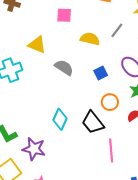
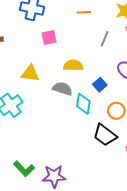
yellow semicircle: (90, 39) -> (73, 65), moved
cyan diamond: (60, 119) -> (83, 104), moved

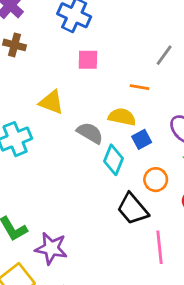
orange line: (84, 12) -> (139, 87), moved
gray line: (105, 39) -> (164, 55), moved
yellow semicircle: (73, 65) -> (122, 117), moved

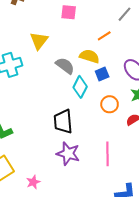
orange line: (139, 87) -> (104, 36), turned -48
yellow triangle: (51, 102) -> (39, 41), turned 42
black trapezoid: (133, 209) -> (63, 122), moved, turned 30
purple star: (51, 248) -> (68, 154), moved

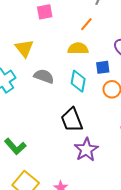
gray semicircle: (65, 66) -> (44, 76), moved
blue square: (102, 74) -> (103, 67), moved, turned 32
purple star: (68, 154) -> (86, 150), turned -30

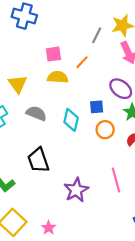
pink square: (45, 12) -> (53, 54), moved
yellow semicircle: (78, 49) -> (58, 77), moved
black trapezoid: (72, 120) -> (38, 160), moved

